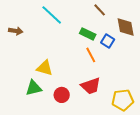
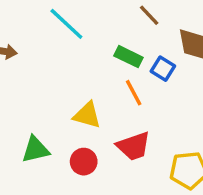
yellow triangle: (45, 68) -> (87, 115), moved

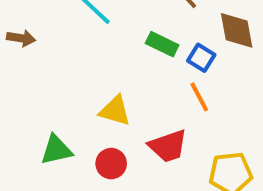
orange line: (134, 93) -> (199, 97), moved

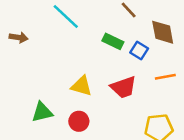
orange line: (199, 97) -> (165, 77), moved, turned -72
red trapezoid: (168, 146) -> (123, 87), moved

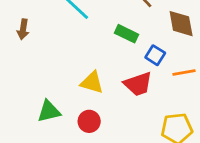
brown arrow: (19, 37) -> (23, 29), turned 90
blue square: (139, 51) -> (155, 55), moved

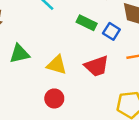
blue square: (155, 55) -> (111, 31), moved
green triangle: (49, 111) -> (20, 54), moved

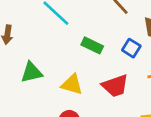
green rectangle: (87, 23) -> (92, 45), moved

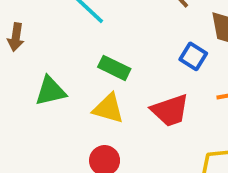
green rectangle: (92, 45) -> (114, 68), moved

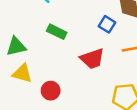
yellow triangle: (108, 108) -> (22, 73), moved

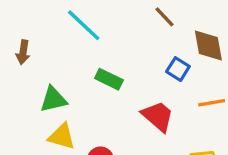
red trapezoid: (92, 59) -> (158, 116), turned -120

